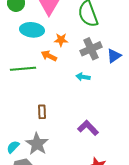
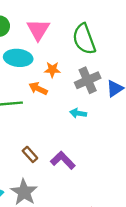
brown rectangle: (42, 112) -> (30, 154), turned -40
purple L-shape: (88, 128) -> (63, 160), moved

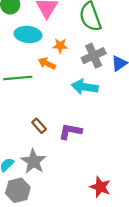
cyan arrow: (78, 113) -> (85, 87), size x1.6
purple L-shape: (63, 160) -> (70, 131), turned -35

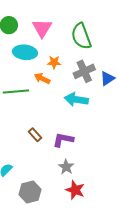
gray star: (34, 161) -> (66, 167), moved, size x0.7
red star: (100, 187) -> (75, 190), moved
gray hexagon: (18, 190) -> (30, 192), moved

